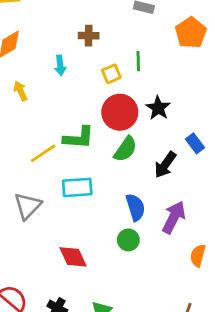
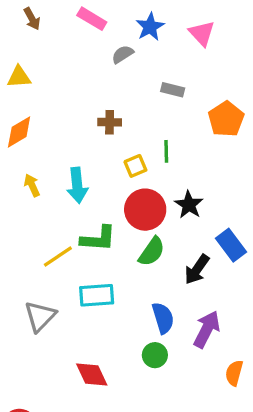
cyan arrow: (60, 65) -> (77, 185), moved, size x1.5
blue rectangle: (195, 143) -> (231, 245), size x1.4

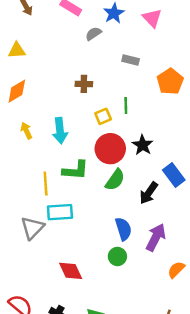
yellow line: (58, 256) -> (46, 183), turned -60
cyan rectangle: (97, 295) -> (60, 212), moved
orange semicircle: (234, 373) -> (176, 270), turned 30

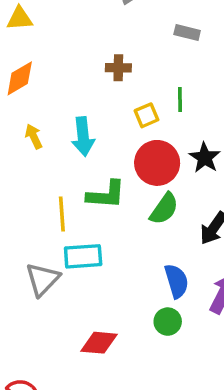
red diamond: (71, 271) -> (99, 343), turned -60

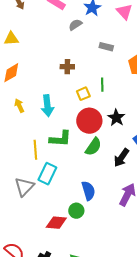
cyan rectangle: (83, 256) -> (47, 174), turned -60
blue semicircle: (176, 281) -> (88, 191), moved
green circle: (168, 322) -> (76, 211), moved

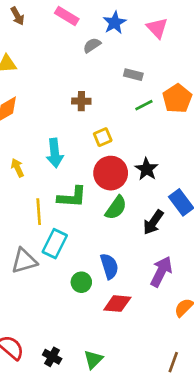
green line: (102, 85) -> (144, 105), moved, turned 64
yellow arrow: (19, 106) -> (17, 168), moved
gray triangle: (24, 187) -> (24, 261), turned 30
green circle: (76, 211) -> (81, 282), moved
red diamond: (56, 223) -> (117, 304), moved

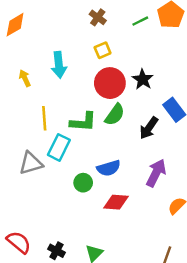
brown cross: (81, 101) -> (98, 17), moved, turned 35
green L-shape: (72, 197) -> (83, 122), moved
blue semicircle: (109, 266) -> (109, 168), turned 90

